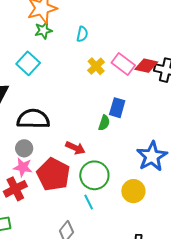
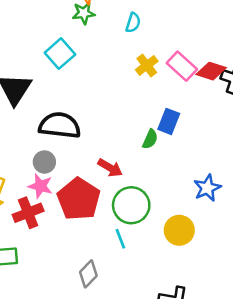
blue star: (152, 156) -> (207, 188), size x0.7

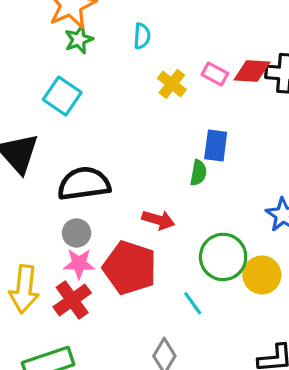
pink rectangle: (182, 66) -> (215, 74), size x0.7
green circle: (131, 205) -> (223, 257), moved

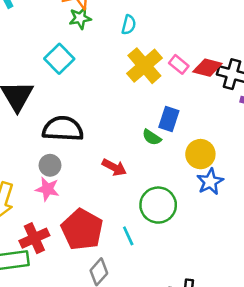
yellow cross: (172, 84) -> (144, 66), size x1.6
green semicircle: (198, 173) -> (152, 137), turned 102
red pentagon: (130, 268) -> (82, 230), moved
yellow circle: (262, 275) -> (200, 154), moved
red cross: (72, 300) -> (34, 238), moved

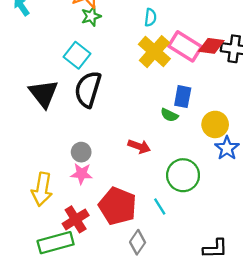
cyan semicircle: (129, 25) -> (150, 17), moved
pink rectangle: (179, 64) -> (185, 46), size x1.8
black semicircle: (63, 129) -> (88, 89), moved, turned -69

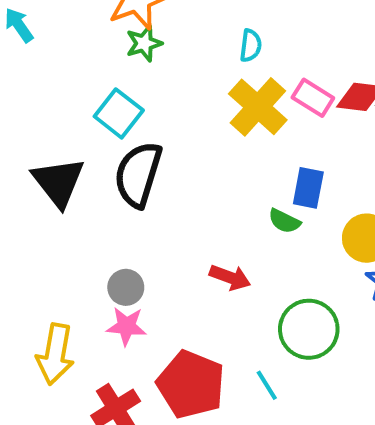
pink rectangle: (185, 46) -> (313, 98), size x0.7

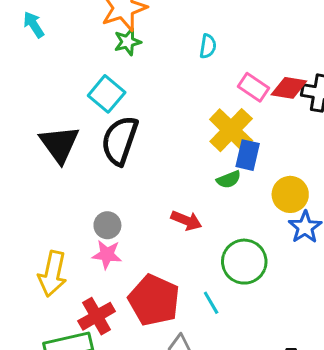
yellow cross: (258, 107) -> (231, 130), moved
green semicircle: (284, 221) -> (229, 179), turned -50

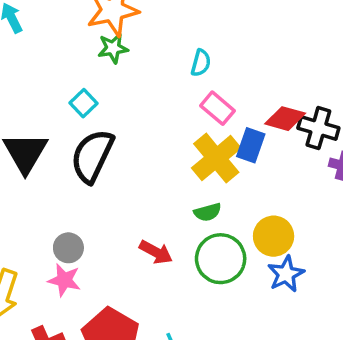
pink rectangle: (253, 87) -> (217, 108), moved
cyan square: (107, 94) -> (83, 103), size x0.7
blue rectangle: (248, 155) -> (251, 145), moved
green circle: (244, 262) -> (221, 259), moved

